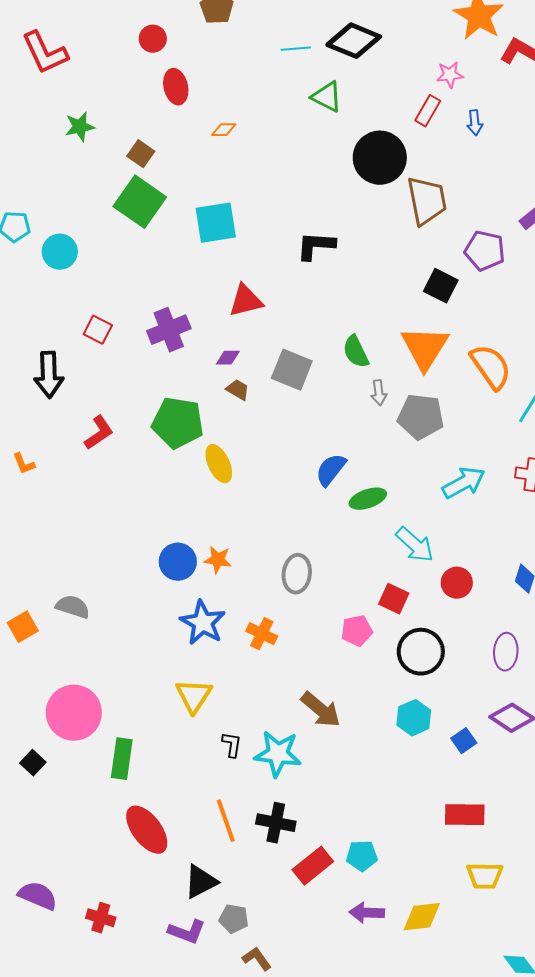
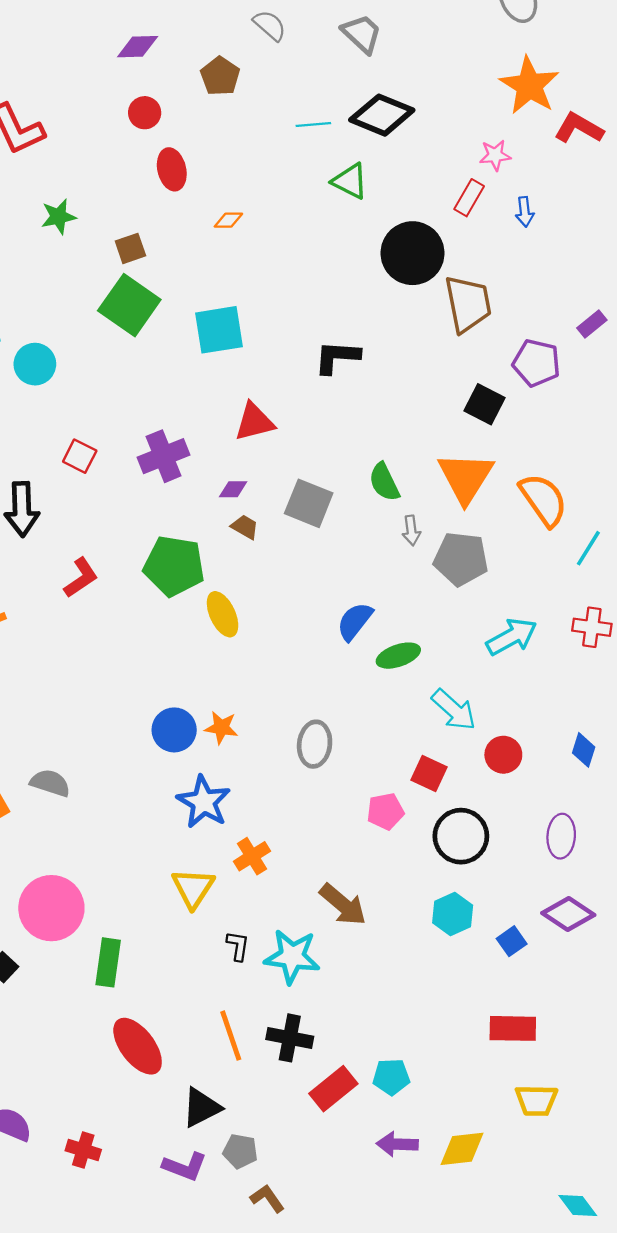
brown square: (141, 154) -> (130, 248), turned 36
orange cross: (262, 634) -> (252, 856), moved, turned 32

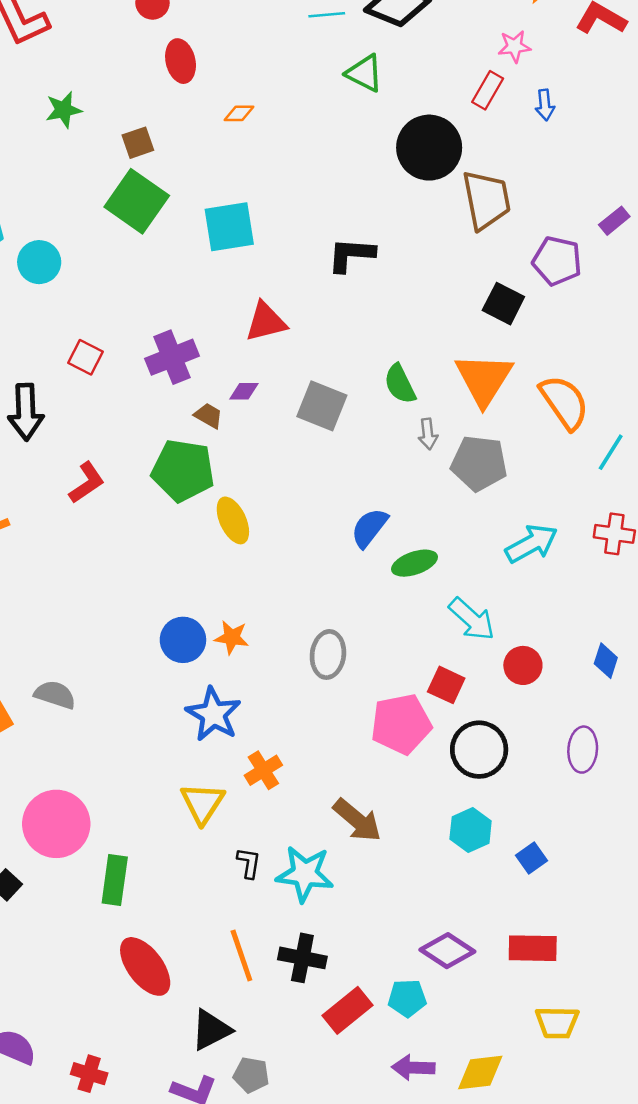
brown trapezoid: (245, 527) -> (209, 416), moved
pink pentagon: (385, 811) -> (401, 724), size x1.6
purple diamond: (568, 914) -> (447, 951), moved

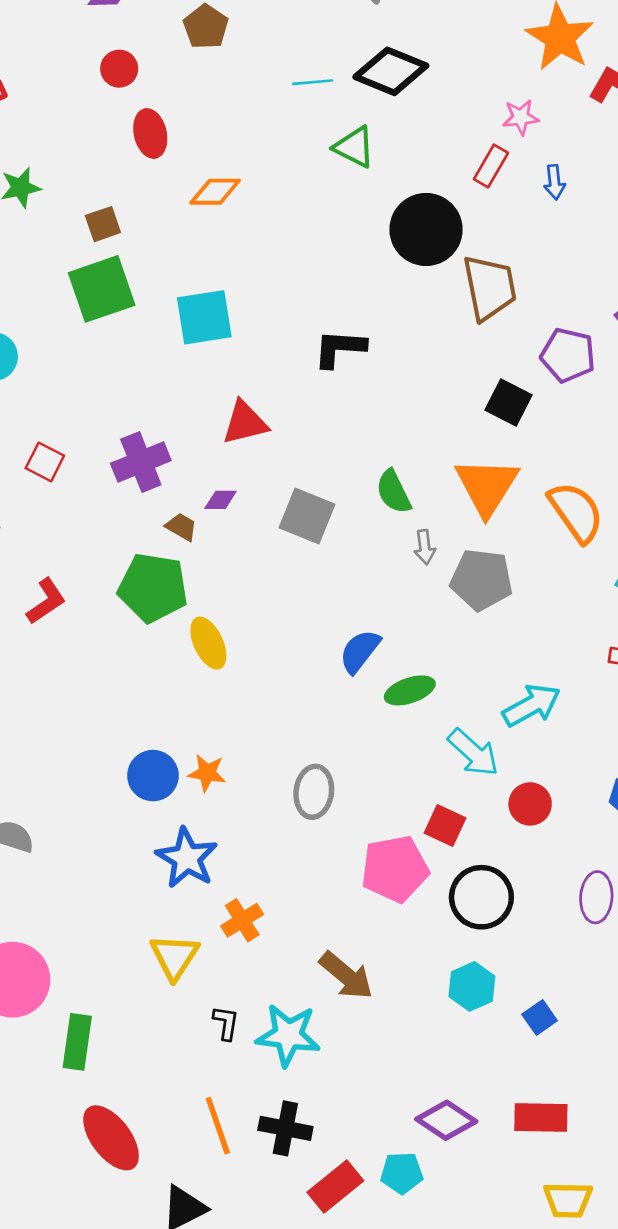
orange diamond: (239, 113) -> (215, 192), size x1.5
green square: (137, 201) -> (102, 289), turned 36
cyan arrow: (531, 544) -> (531, 705), moved

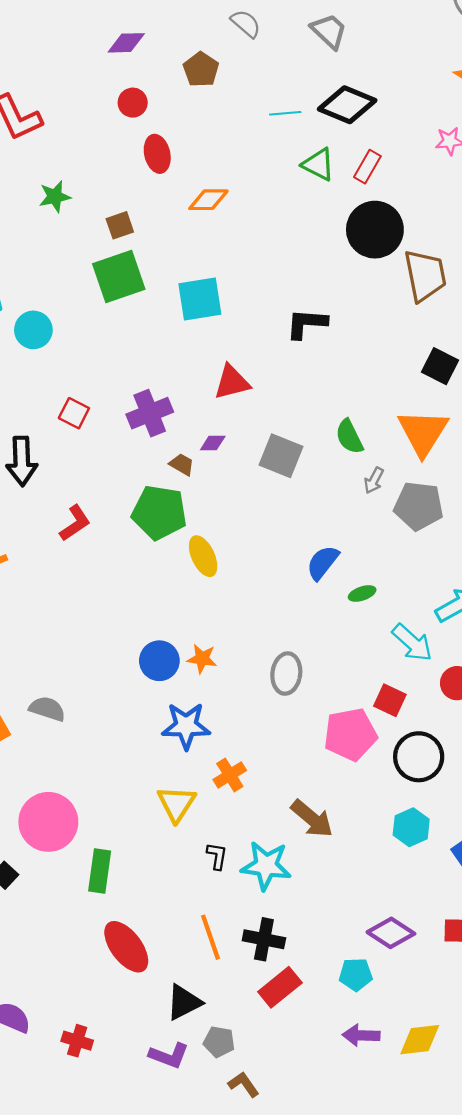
red rectangle: (491, 166) -> (367, 167), moved
gray arrow: (425, 547) -> (374, 480), turned 35
green ellipse: (410, 690) -> (362, 594), size x0.7
blue star: (187, 858) -> (186, 726), turned -30
red rectangle: (335, 1186) -> (280, 987), moved

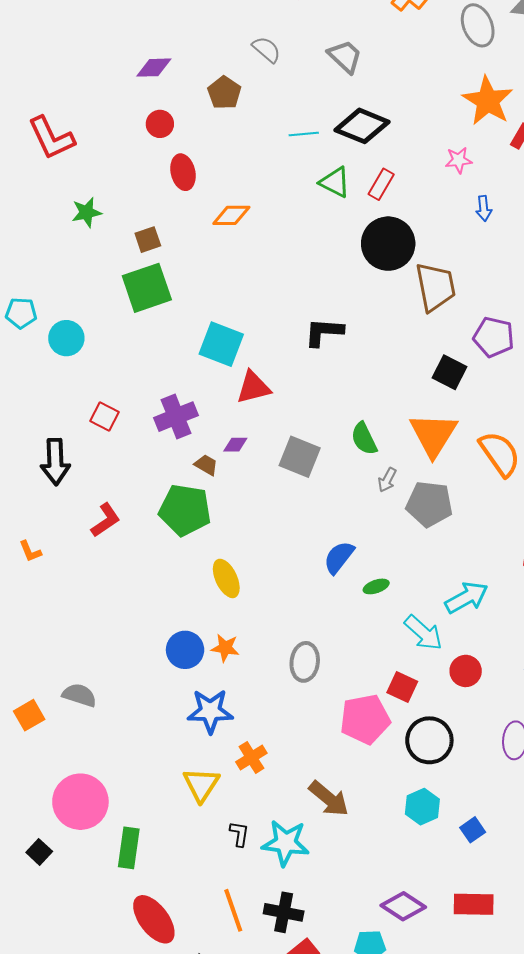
cyan square: (200, 299) -> (221, 344), moved, turned 30
yellow ellipse: (203, 556) -> (226, 578), moved

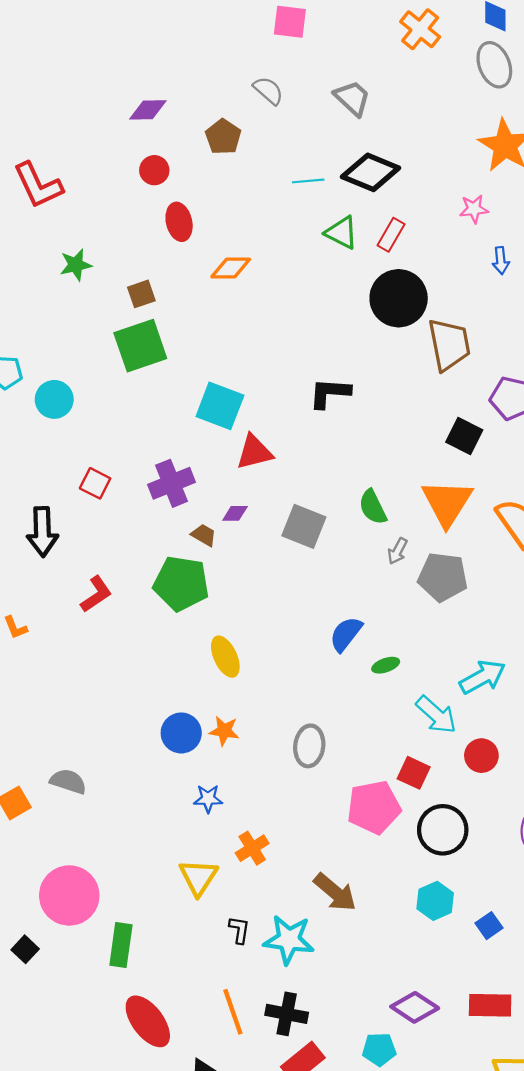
blue star: (210, 711) -> (208, 799), size x0.6

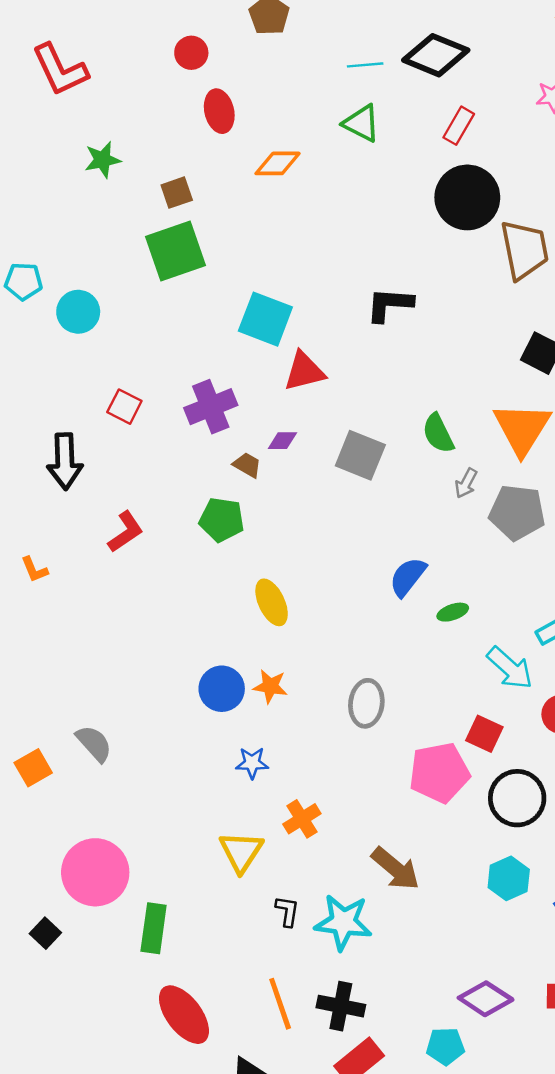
green triangle: (342, 233) -> (362, 123), moved
green pentagon: (181, 583) -> (222, 520), size x0.7
gray semicircle: (68, 781) -> (94, 743), turned 30

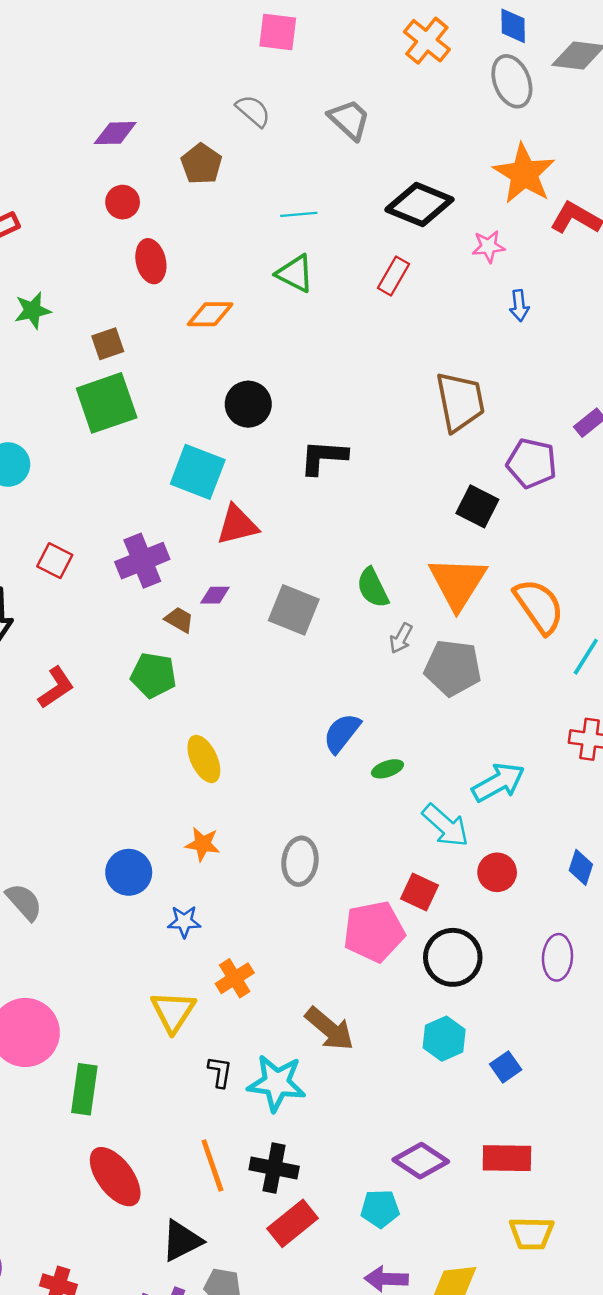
black diamond: (436, 55) -> (419, 205), moved
black circle: (467, 197) -> (248, 404), moved, size x0.7
blue circle: (222, 689) -> (129, 872), moved

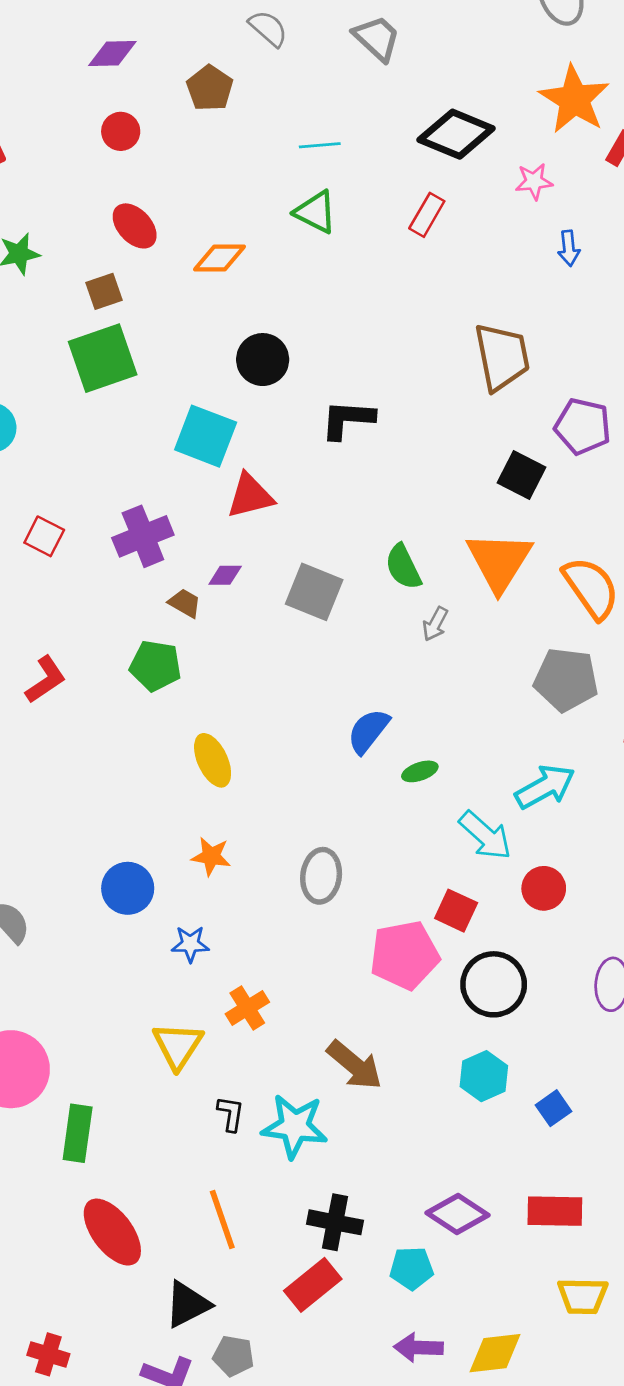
red ellipse: (151, 261) -> (135, 226), moved, turned -30
gray pentagon: (453, 668) -> (566, 680), moved
black cross: (274, 1168) -> (335, 1222), moved

